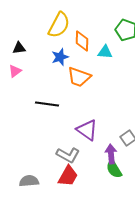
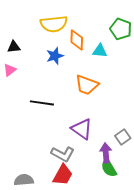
yellow semicircle: (59, 25) -> (54, 24), turned 56
orange trapezoid: (79, 77) -> (87, 85), moved

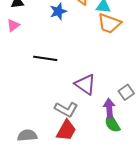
orange trapezoid: (87, 85) -> (109, 23), moved

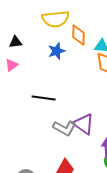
gray L-shape: (66, 109) -> (65, 128), moved

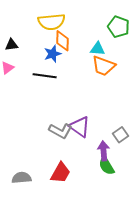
orange diamond: (79, 35) -> (63, 41), moved
black line: (44, 98) -> (45, 76), moved

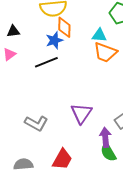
black line: (45, 76) -> (46, 62), turned -30
purple triangle: (80, 127) -> (81, 113), turned 30
gray L-shape: (61, 131) -> (36, 123), moved

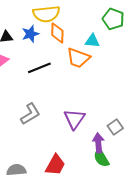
blue star: (54, 40) -> (30, 34), moved
orange trapezoid: (105, 52) -> (78, 58), moved
gray L-shape: (36, 123) -> (30, 114), moved, turned -60

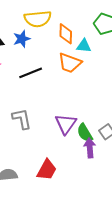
orange diamond: (57, 33) -> (66, 34), moved
gray L-shape: (30, 114) -> (22, 119), turned -70
green semicircle: (101, 158) -> (85, 133), moved

